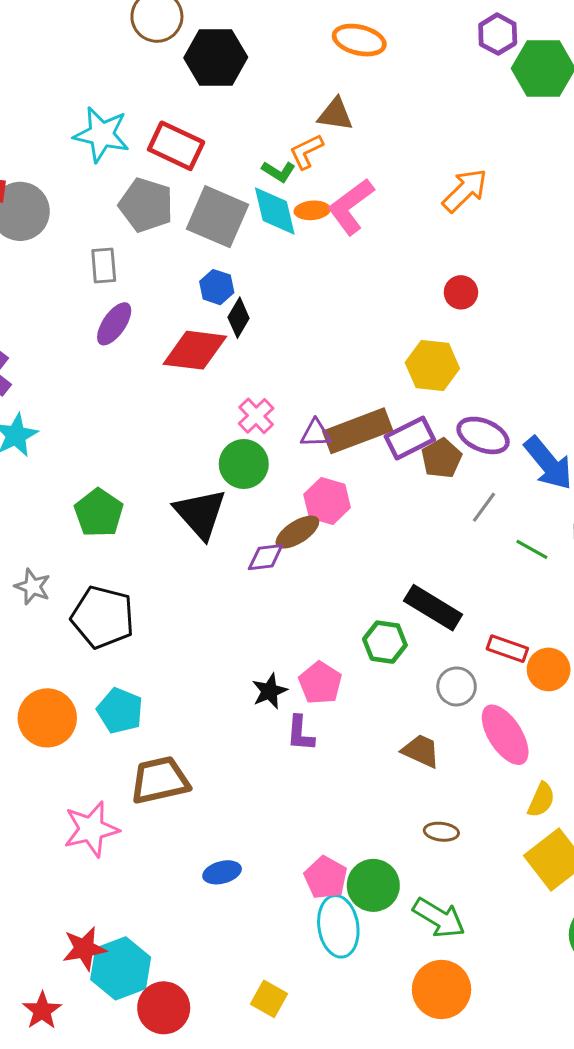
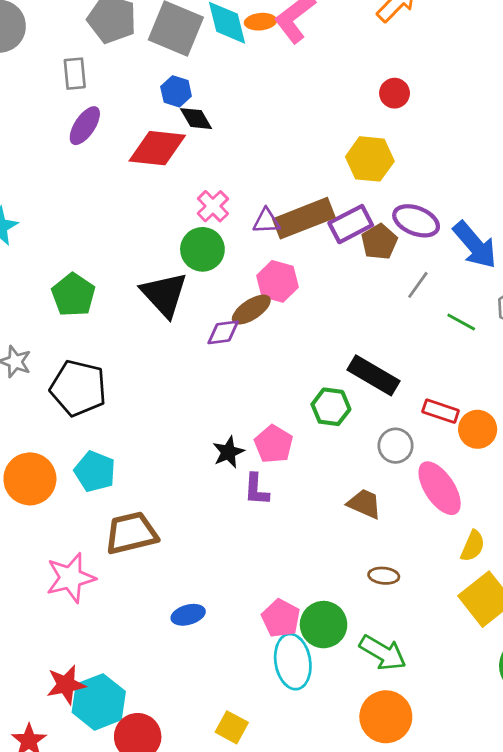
black diamond: (239, 318) -> (196, 119), turned -60

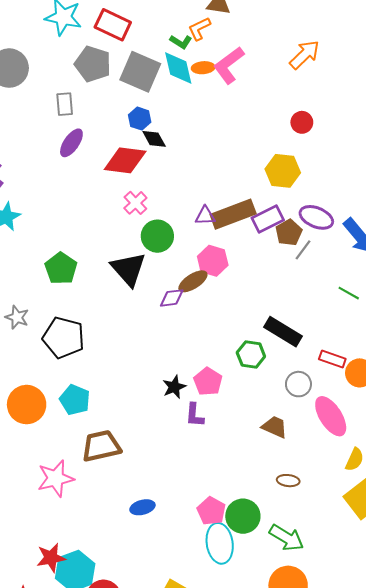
pink cross: (213, 206) -> (135, 203), moved
gray line: (418, 285) -> (303, 250), moved

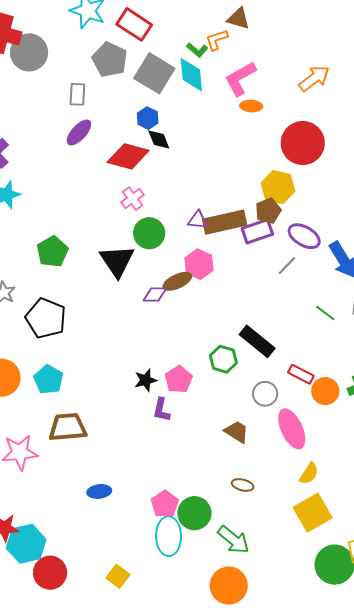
orange ellipse: (203, 68) -> (251, 106), moved
red circle: (302, 122) -> (303, 143), size x2.0
brown pentagon: (289, 233) -> (268, 211), moved

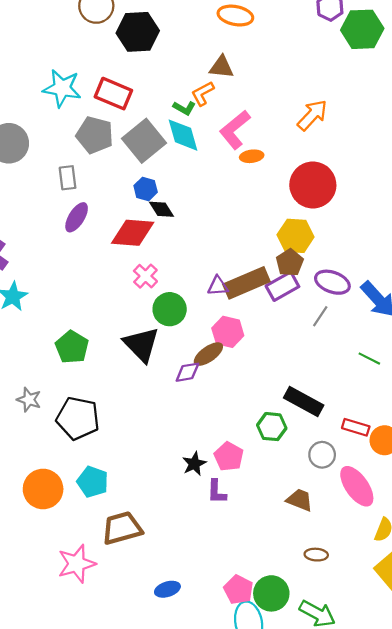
gray square: (154, 73) -> (144, 141), turned 30

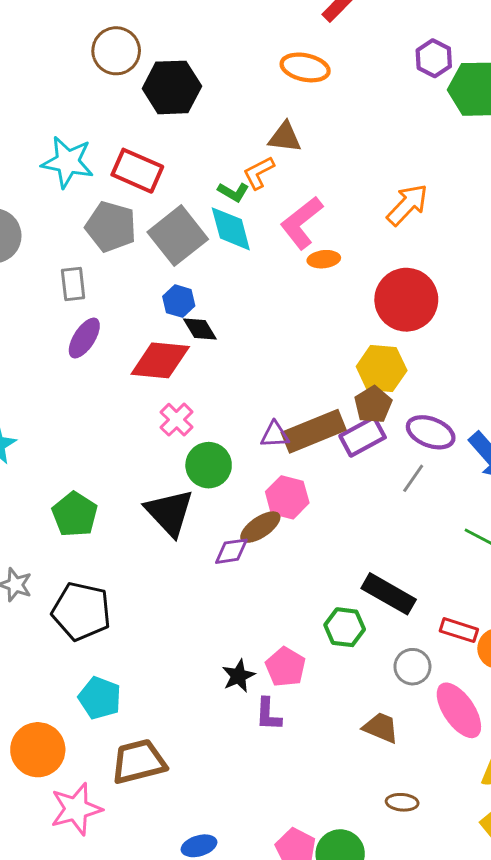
orange circle: (43, 489) -> (38, 750), moved

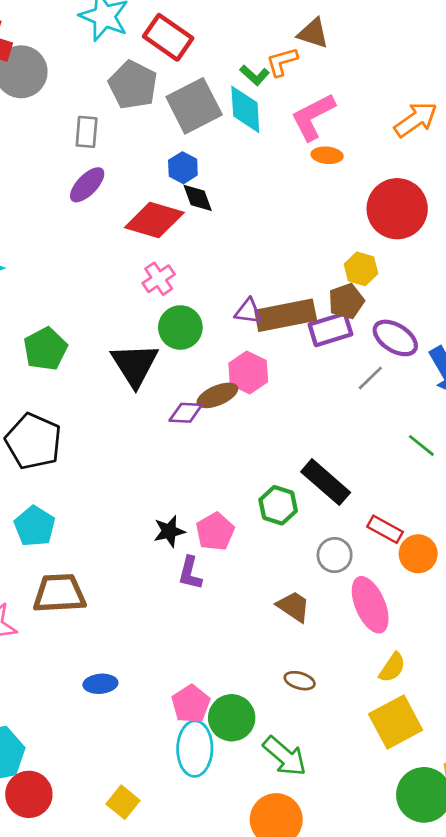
yellow hexagon: (382, 369) -> (361, 269), size x0.7

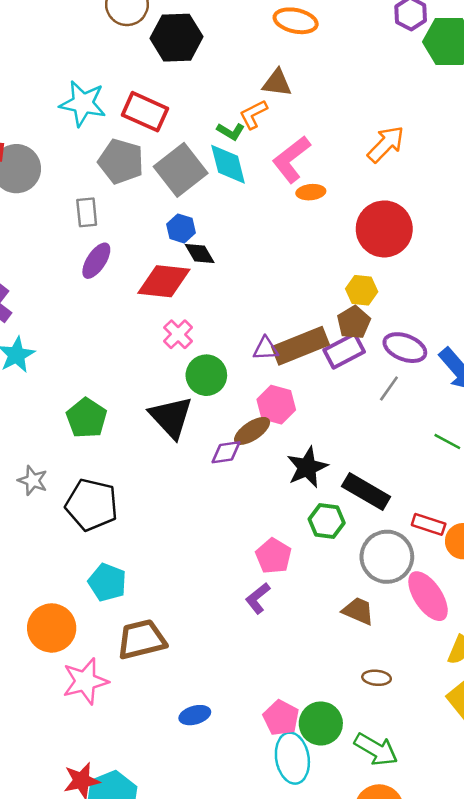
black star: (169, 531) -> (307, 467), moved, size x1.4
gray circle: (335, 555) -> (387, 557), size x1.6
purple L-shape: (190, 573) -> (258, 598), turned 48

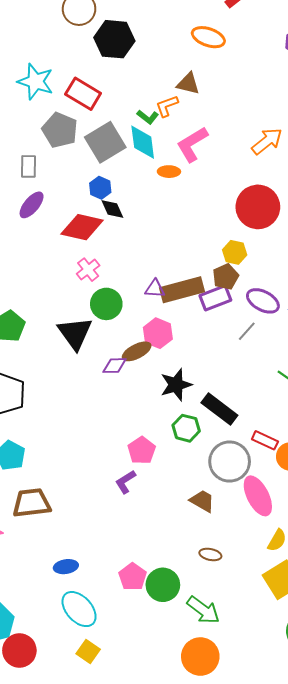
orange ellipse: (311, 192) -> (169, 172), moved
cyan ellipse: (292, 758) -> (79, 609), moved, turned -39

